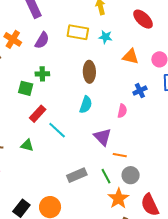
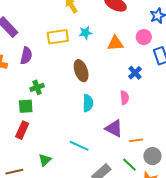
red rectangle: (38, 114) -> (22, 130), moved
cyan line: (57, 130) -> (79, 146), moved
green triangle: (27, 145) -> (45, 160), turned -40

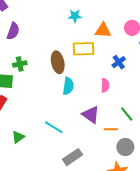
yellow rectangle: (58, 37) -> (83, 49), moved
brown ellipse: (81, 71) -> (58, 62), moved
green line: (129, 165) -> (127, 114), moved

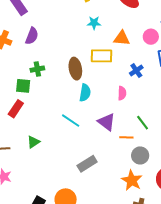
cyan line: (54, 127) -> (71, 121), moved

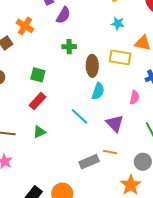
purple semicircle: (32, 36) -> (63, 15), moved
green cross: (37, 69) -> (69, 47), moved
red rectangle: (16, 109) -> (37, 101), moved
orange line: (126, 137) -> (110, 152), moved

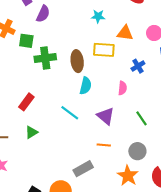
green cross: (69, 47) -> (45, 58), moved, size x1.5
green square: (38, 75) -> (26, 41), moved
gray rectangle: (89, 162) -> (83, 169), moved

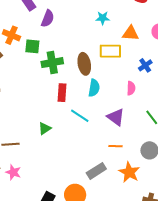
red rectangle: (26, 102) -> (62, 93), moved, turned -30
green triangle: (31, 132) -> (45, 129), moved
orange star: (128, 176) -> (129, 172), moved

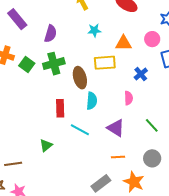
purple semicircle: (48, 19) -> (51, 34), moved
green square: (32, 46) -> (27, 65), turned 35
green cross: (52, 63) -> (54, 64), moved

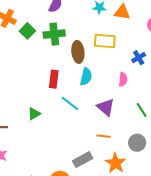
orange triangle: (123, 43) -> (122, 12), moved

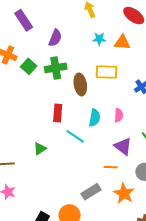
cyan semicircle: (86, 77) -> (95, 118), moved
pink semicircle: (123, 79) -> (119, 115), moved
purple triangle: (106, 107) -> (123, 146), moved

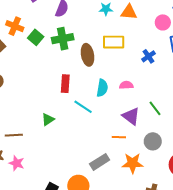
pink semicircle: (119, 115) -> (126, 85), turned -96
orange star: (124, 193) -> (133, 163), turned -30

